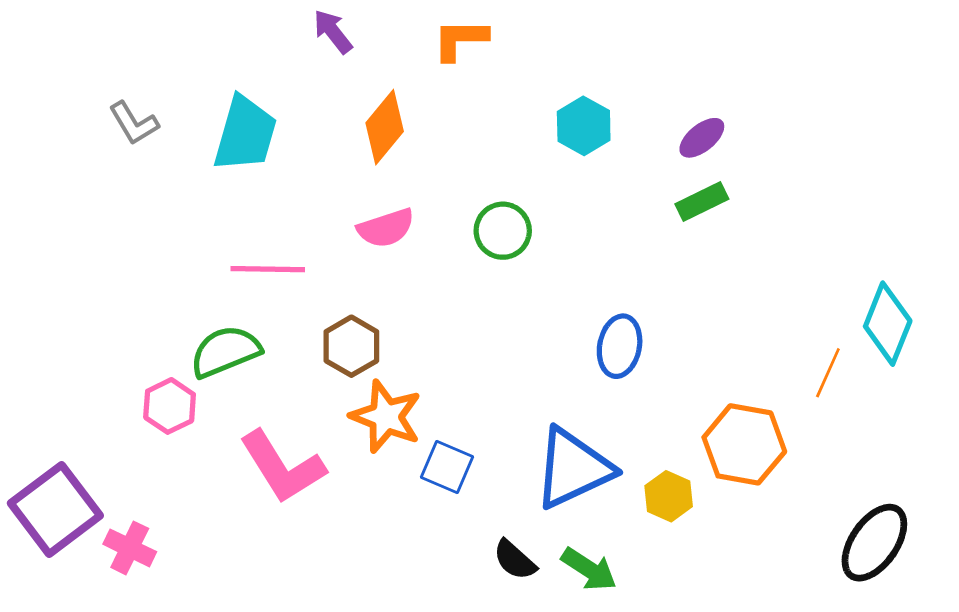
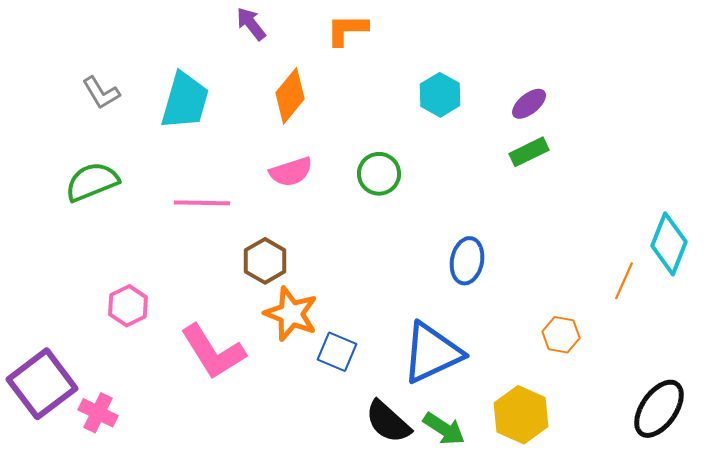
green semicircle: (225, 351) -> (92, 182), moved
orange hexagon: (744, 444) -> (561, 335), size x0.6
yellow hexagon: (669, 496) -> (521, 415), moved, size x1.5
black semicircle: (515, 560) -> (388, 422), size x1.4

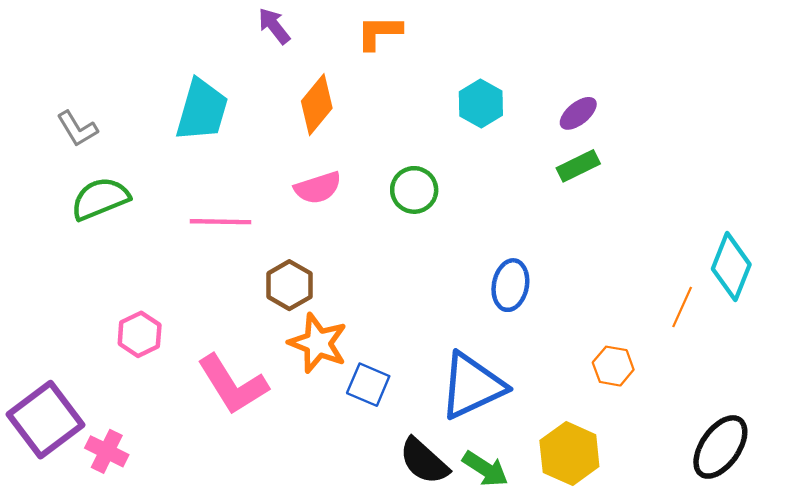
gray L-shape: (101, 93) -> (77, 129), moved

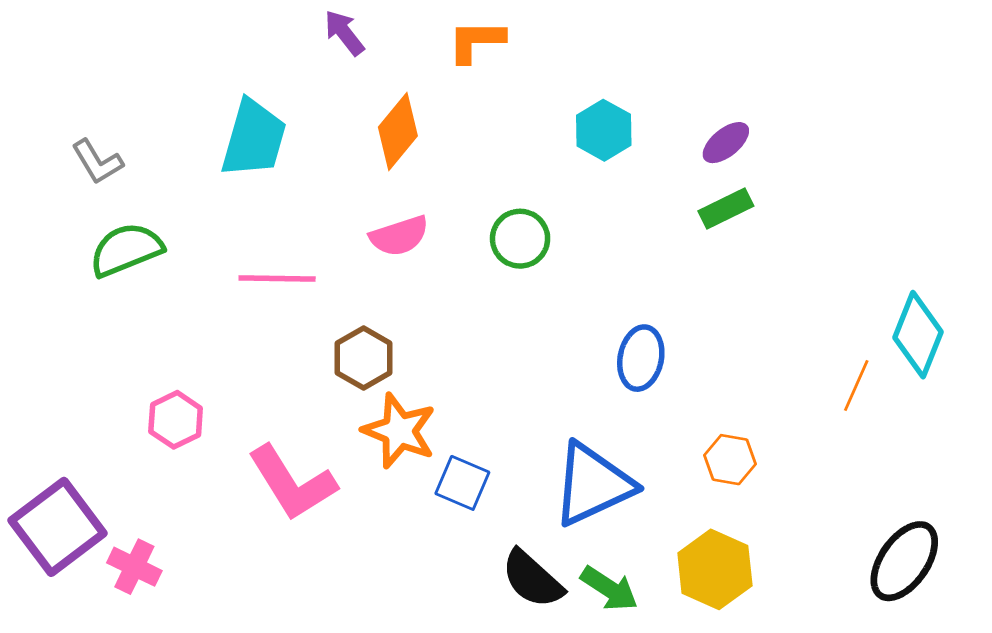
orange hexagon: (613, 366) -> (730, 460), moved

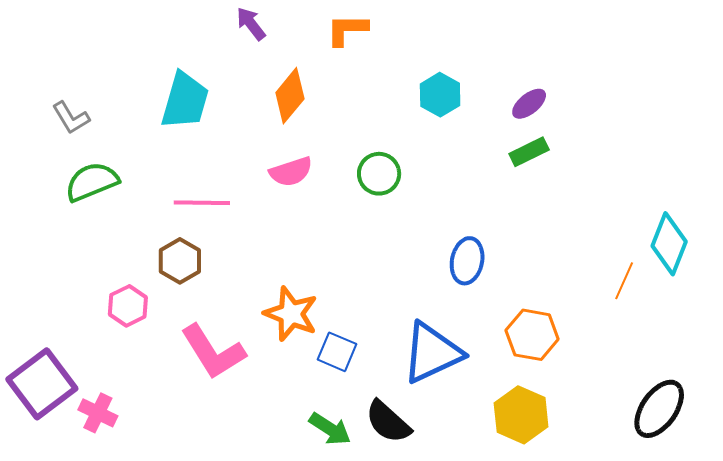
brown hexagon: (364, 358) -> (180, 261), moved
orange hexagon: (730, 460) -> (532, 335), size x1.4
green arrow: (609, 589) -> (330, 429), moved

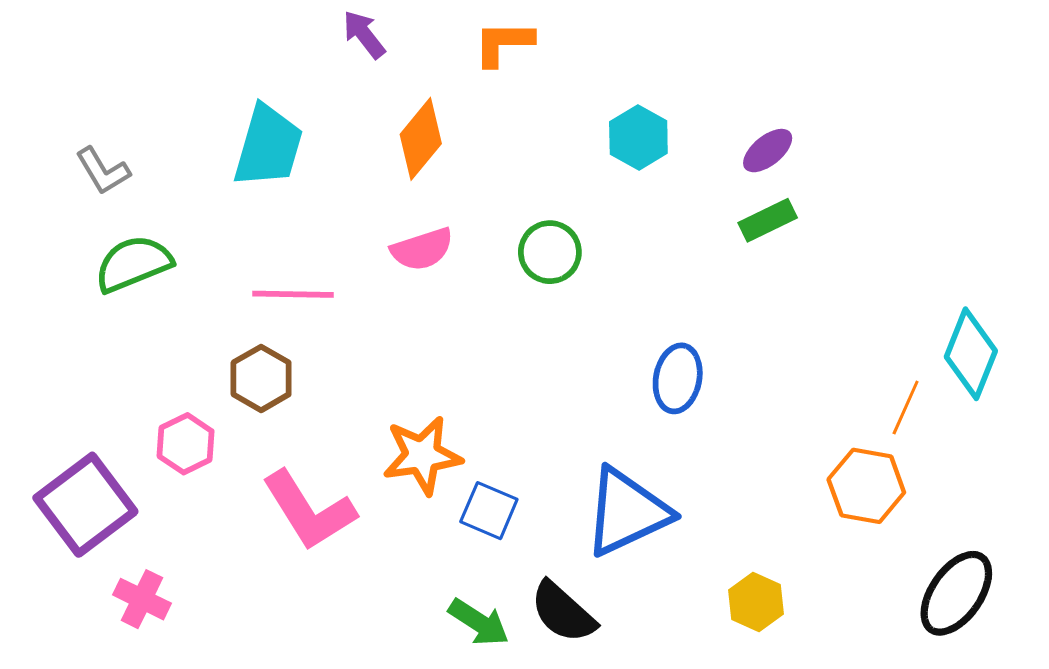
orange star: (291, 314) -> (422, 455), turned -30
orange hexagon: (532, 335) -> (866, 486), moved
purple square: (42, 384) -> (85, 505), moved
yellow hexagon: (521, 415) -> (756, 602), size x0.7

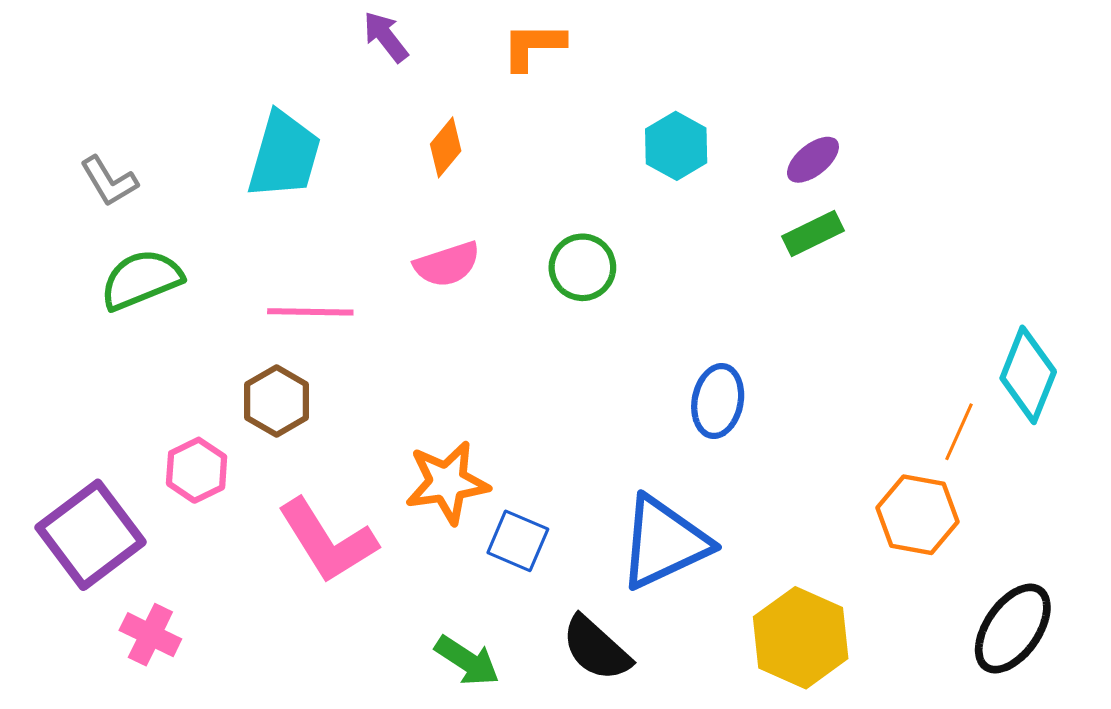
orange diamond: (421, 139) -> (446, 147), size x0.7
yellow hexagon: (756, 602) -> (801, 638), size x1.6
green arrow: (479, 622) -> (467, 661), moved

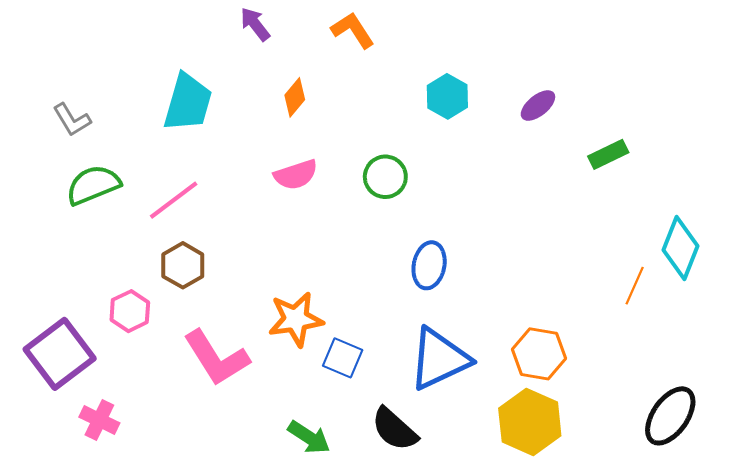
orange L-shape: (533, 46) -> (353, 30), turned 57
green rectangle: (813, 233) -> (608, 154), moved
pink line: (310, 312) -> (174, 200), moved, turned -38
blue ellipse: (718, 401) -> (429, 265), moved
orange hexagon: (917, 515) -> (539, 354), moved

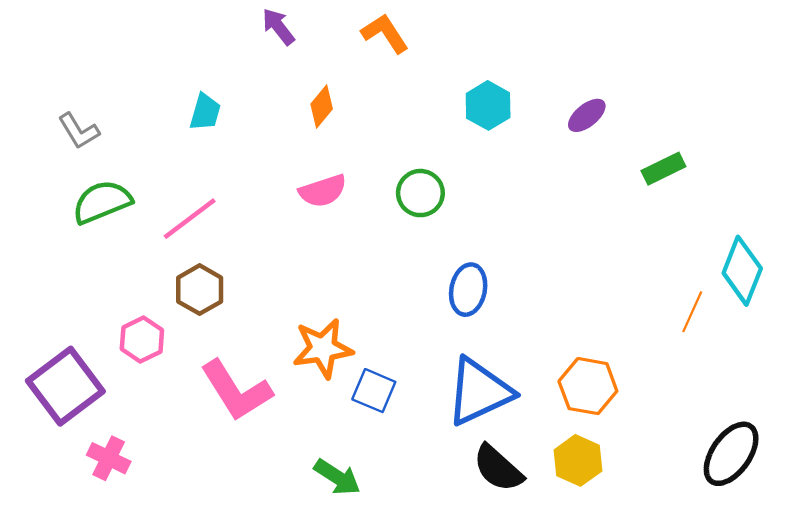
cyan trapezoid: (188, 102) -> (205, 112), size x0.6
yellow hexagon: (530, 422) -> (578, 460), size x0.7
black semicircle: (394, 429) -> (498, 468), moved

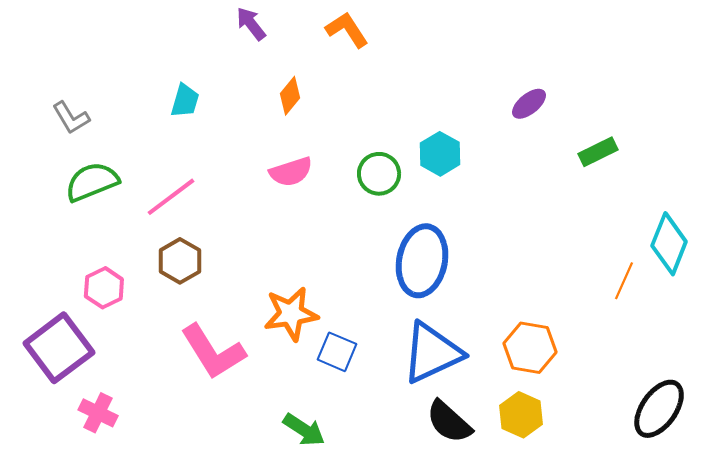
cyan hexagon: (488, 105) -> (440, 154), moved
blue ellipse: (468, 290) -> (422, 261), size x1.5
pink hexagon: (142, 340) -> (104, 288), moved

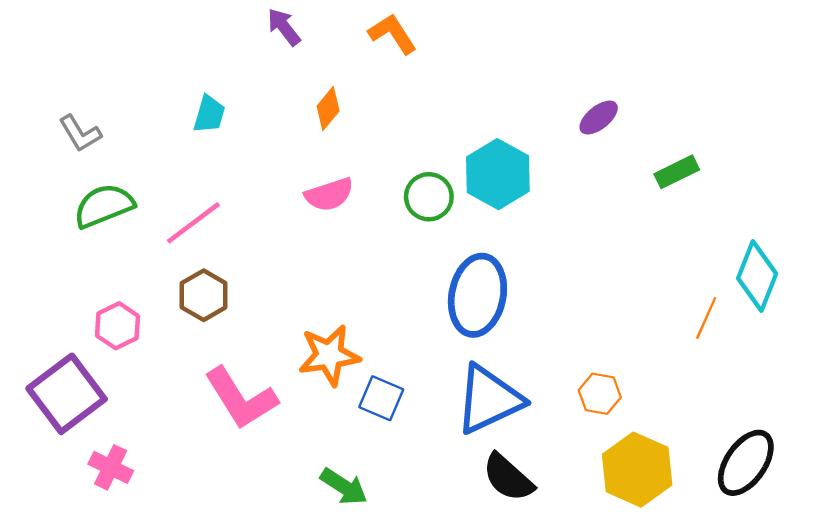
cyan hexagon: (440, 154) -> (498, 174), size x1.4
orange hexagon: (530, 348) -> (600, 394), size x0.7
yellow hexagon: (521, 415) -> (637, 470), moved, size x1.4

